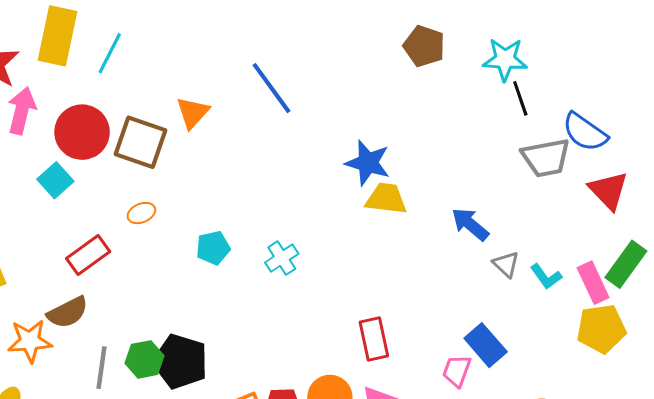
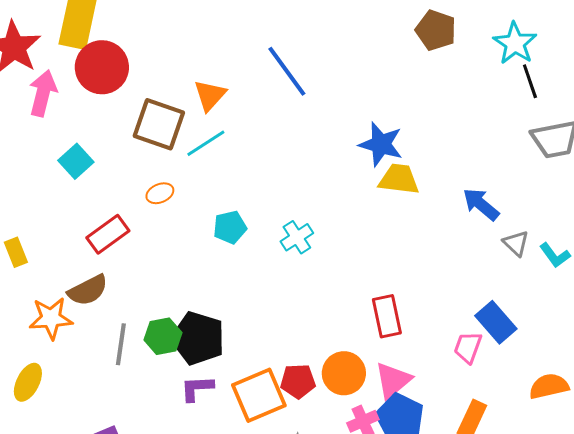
cyan line: (110, 53) -> (206, 143), moved, turned 30
cyan star: (505, 59) -> (515, 43), turned 30
red circle: (82, 132) -> (102, 67), moved

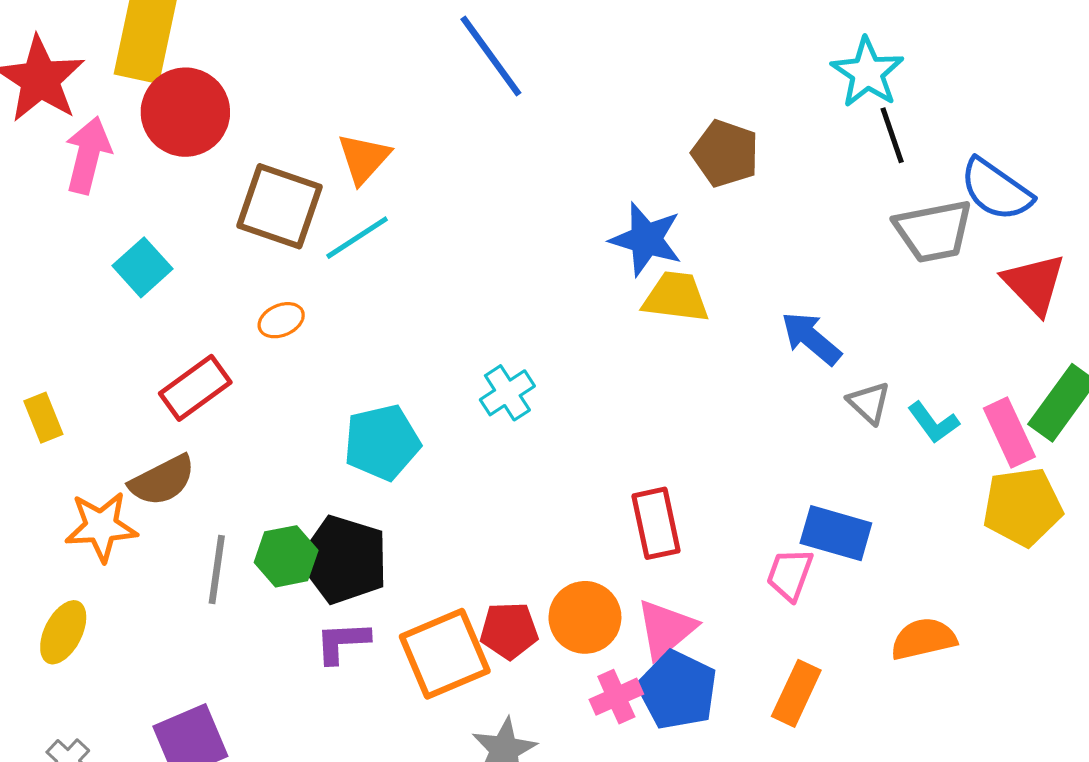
brown pentagon: (436, 30) -> (725, 153), moved
blue line: (287, 71) -> (491, 56), moved
cyan pentagon: (230, 227) -> (382, 442), moved, size x1.4
blue rectangle: (496, 322) -> (836, 533), turned -33

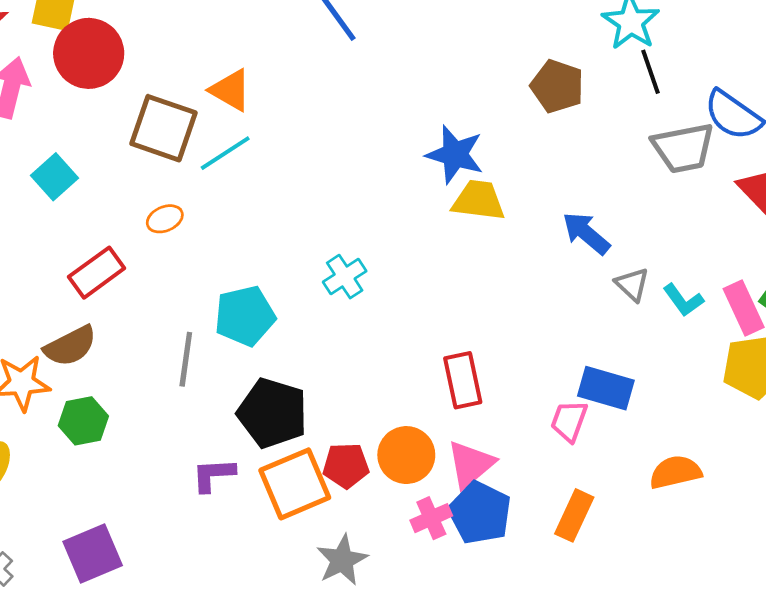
brown pentagon: (725, 153) -> (557, 86), moved
orange triangle: (364, 158) -> (230, 90), turned -42
green hexagon: (286, 556) -> (83, 421), moved
black pentagon: (344, 560) -> (272, 413), moved
gray line: (217, 570) -> (186, 359), moved

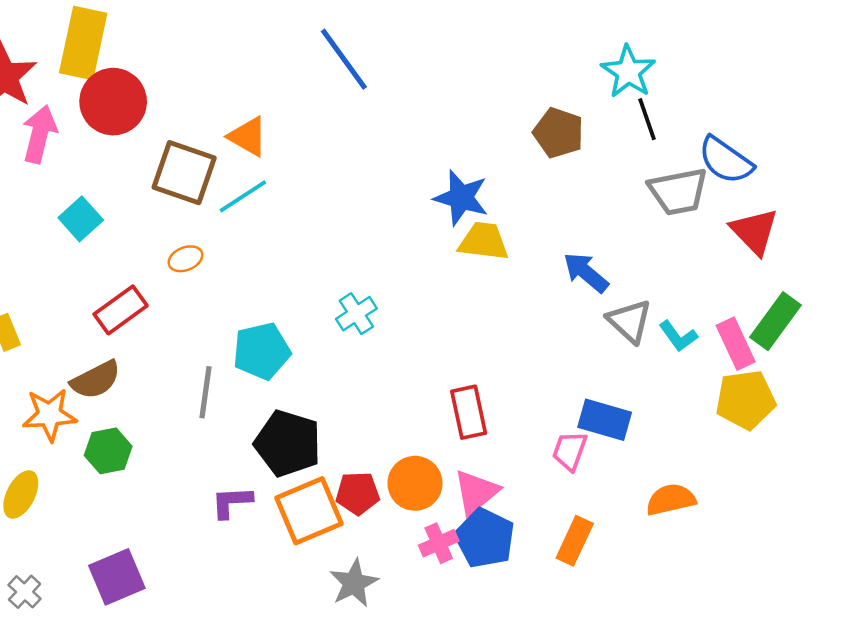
gray triangle: (632, 284) -> (630, 321), size x1.4

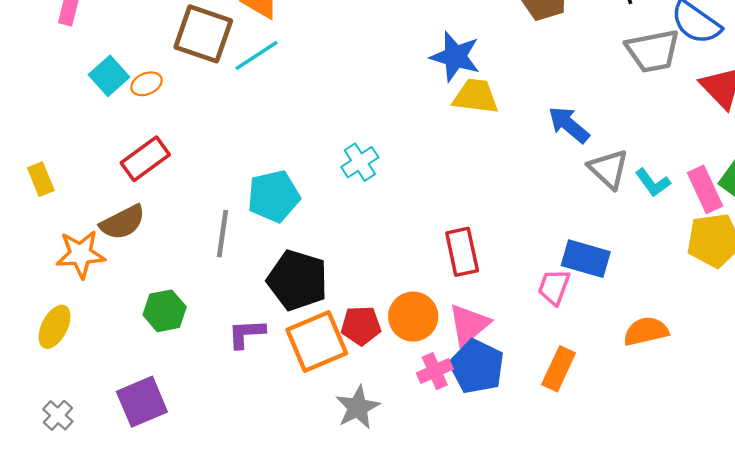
orange ellipse: (185, 259) -> (146, 84), moved
green hexagon: (108, 451) -> (165, 311), moved

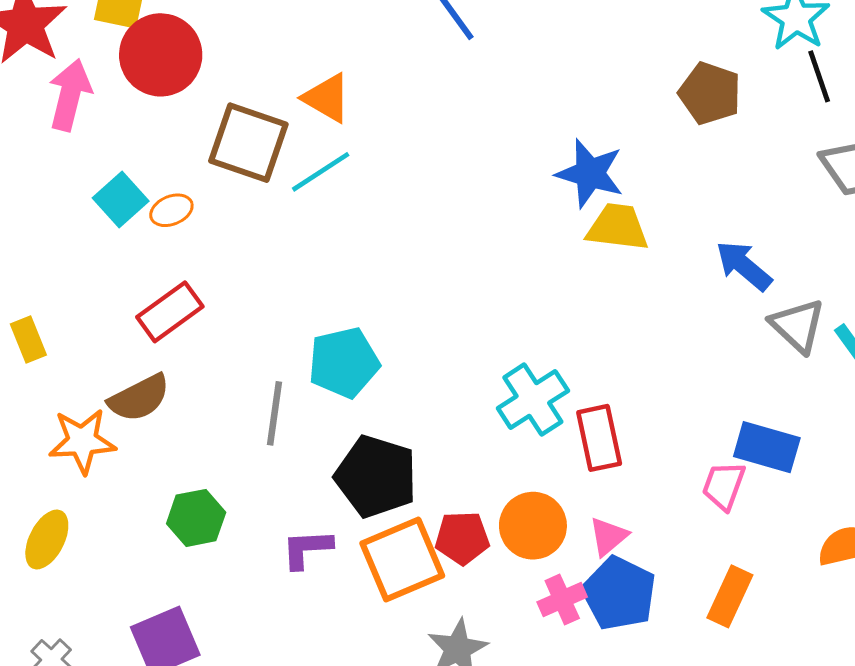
cyan cross: (360, 162) -> (533, 400), moved, size x1.4
pink triangle: (469, 324) -> (608, 536), size x0.7

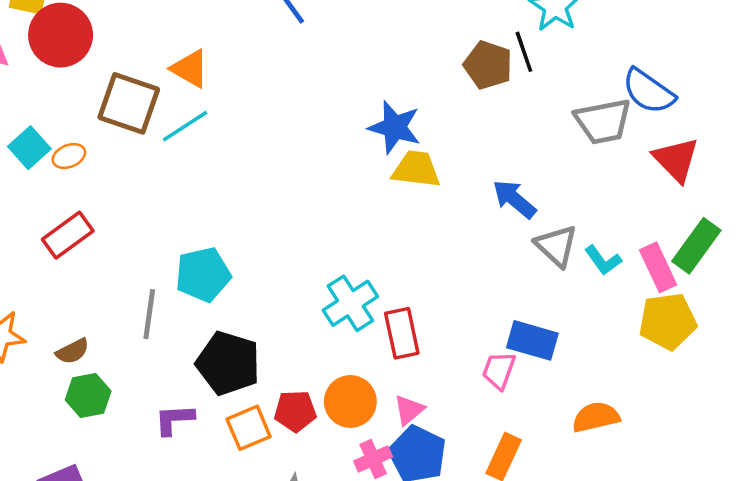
black line: (819, 76) -> (524, 52), moved
brown semicircle: (139, 398) -> (73, 351), moved, size x0.7
orange square: (402, 559) -> (249, 428), size x0.7

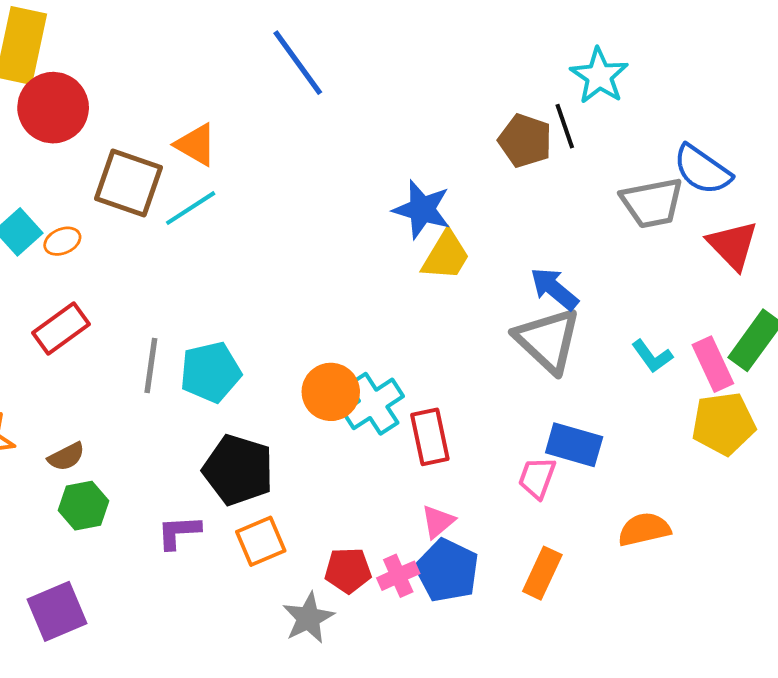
yellow trapezoid: (416, 169) -> (446, 256), turned 114
gray triangle: (556, 246) -> (548, 340), moved, size x1.4
gray line: (149, 314) -> (151, 365), moved
orange circle: (350, 402) -> (331, 392), moved
red pentagon: (295, 411) -> (348, 570), moved

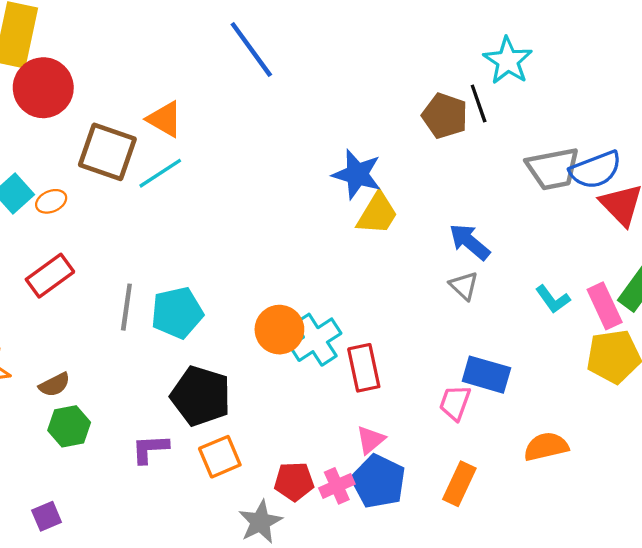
blue semicircle: (702, 170) -> (596, 170), moved, turned -56
gray triangle: (548, 340) -> (464, 286), size x0.5
purple square: (57, 611) -> (47, 516), size x0.6

